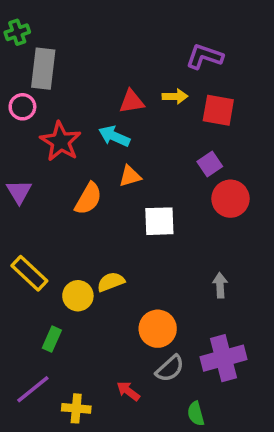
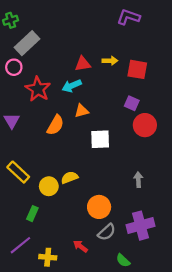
purple L-shape: (204, 57) -> (128, 17), moved
gray rectangle: (43, 69) -> (27, 43), turned 40
cyan arrow: (114, 136) -> (72, 86), turned -48
purple square: (210, 164) -> (132, 103), turned -32
green semicircle: (196, 414) -> (123, 260), turned -32

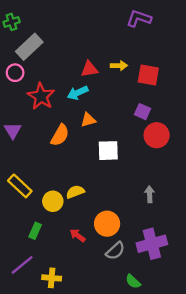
red arrow: (80, 246) -> (78, 235), moved

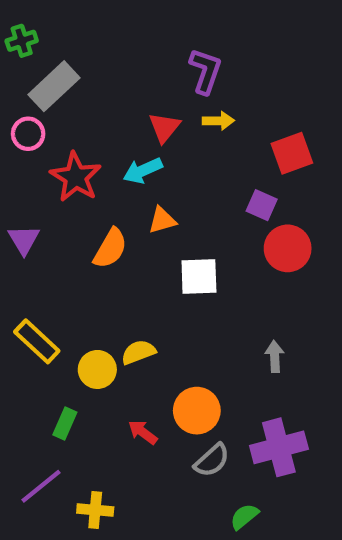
purple L-shape: (139, 18) -> (205, 71), moved, turned 90
red triangle: (89, 69) -> (164, 127), turned -42
red square: (148, 75) -> (292, 153), moved, turned -30
green semicircle: (133, 281) -> (244, 517), turned 98

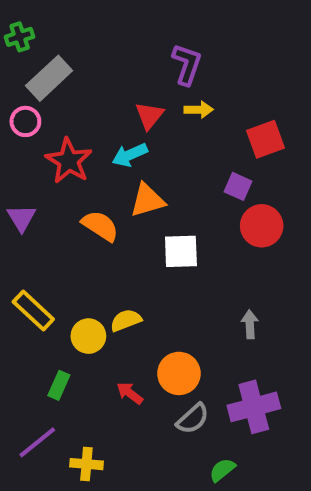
orange triangle: (162, 220) -> (147, 200), size x1.4
orange semicircle: (110, 248) -> (100, 226), turned -87

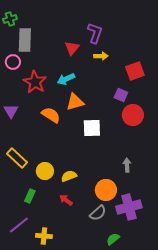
gray rectangle: (49, 78) -> (25, 40), turned -45
red triangle: (149, 116) -> (72, 48), moved
yellow semicircle: (126, 320) -> (69, 176), moved
orange circle: (179, 373) -> (106, 190), moved

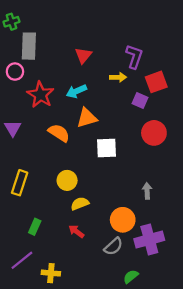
purple L-shape: (95, 33) -> (134, 56), moved
yellow arrow: (101, 56) -> (118, 77), moved
purple square: (121, 95) -> (140, 100), moved
yellow rectangle: (17, 158) -> (20, 183), turned 65
yellow circle: (45, 171) -> (67, 180), moved

